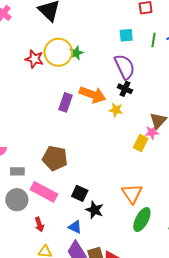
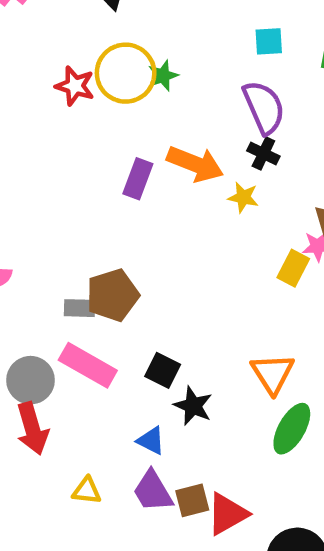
brown pentagon: (55, 158) -> (113, 295), turned -30
gray rectangle: (17, 171) -> (80, 308), moved
red arrow: (39, 224) -> (32, 429), moved, size x1.6

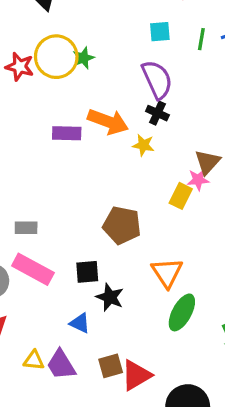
purple rectangle: (138, 179) -> (67, 133), turned 72
brown pentagon: (113, 295) -> (122, 225), moved, turned 30
black square: (163, 370) -> (87, 272), turned -30
purple trapezoid: (153, 491) -> (61, 365), moved

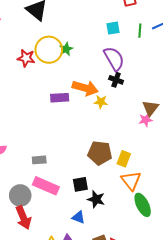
yellow star: (143, 145) -> (101, 102), moved
yellow rectangle: (181, 196) -> (124, 159), moved
green ellipse: (182, 312) -> (143, 205), turned -50

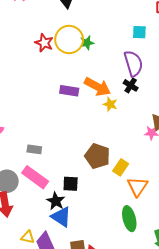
orange triangle: (131, 180) -> (137, 187), moved
black star: (96, 199) -> (56, 201), moved
blue triangle: (78, 217) -> (61, 217), size x1.5

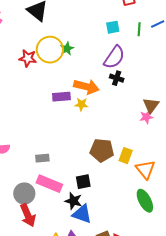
purple semicircle: (133, 63) -> (114, 57), turned 65
yellow star: (110, 104) -> (81, 104), moved

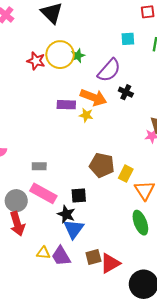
purple semicircle: (114, 57) -> (109, 70), moved
blue triangle: (82, 214) -> (74, 229), turned 40

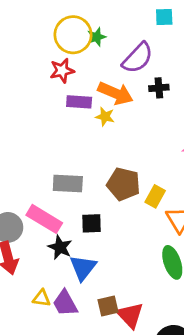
red star: (36, 61) -> (62, 71), moved, turned -30
black cross: (126, 92) -> (159, 88), turned -32
gray rectangle: (39, 166) -> (68, 184), moved, size x1.5
black star: (66, 214) -> (60, 247), moved
red triangle: (110, 263) -> (130, 315), turned -45

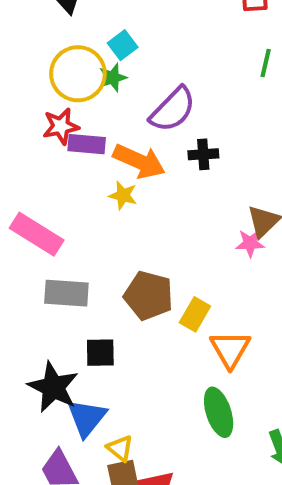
cyan square: (164, 17) -> (123, 45), moved, turned -36
purple rectangle: (79, 102) -> (87, 144), moved
pink rectangle: (44, 219) -> (37, 234), moved
black star: (60, 247) -> (53, 387), size x1.4
yellow triangle: (42, 298) -> (120, 448), moved, turned 30

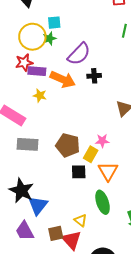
cyan square: (123, 45) -> (54, 23), turned 32
yellow star: (123, 195) -> (40, 96), moved
pink star: (250, 243) -> (102, 141), moved
black square: (100, 353) -> (79, 172), moved
yellow triangle: (120, 448) -> (81, 220), moved

